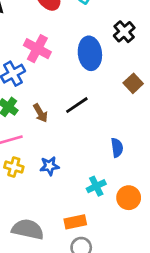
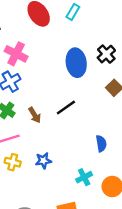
black cross: (124, 32) -> (106, 54), moved
pink cross: (37, 49) -> (16, 54), moved

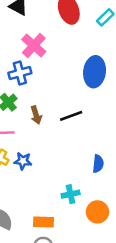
blue star: (43, 161) -> (23, 161), moved

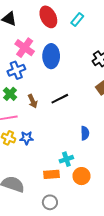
blue ellipse: (95, 72) -> (51, 56), moved
orange circle: (97, 212) -> (81, 176), moved
orange rectangle: (43, 222) -> (52, 174), moved

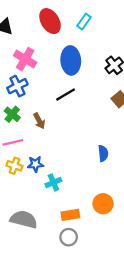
blue ellipse: (51, 56) -> (71, 60), moved
black line: (60, 99) -> (66, 94), moved
cyan cross: (66, 159) -> (53, 182), moved
orange rectangle: (52, 174) -> (70, 215), moved

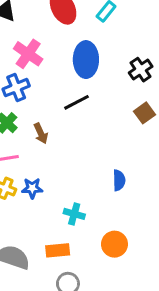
cyan cross: (53, 182) -> (74, 214), moved, turned 35
orange rectangle: (70, 215) -> (58, 250), moved

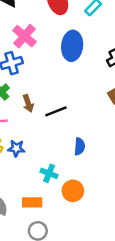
black line: (76, 102) -> (56, 111), moved
blue semicircle: (119, 180) -> (80, 146), moved
orange circle: (114, 244) -> (73, 191), moved

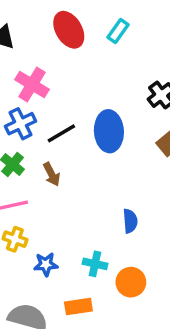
blue ellipse: (72, 46) -> (109, 131), moved
black line: (56, 111) -> (61, 133), moved
blue star: (16, 148) -> (46, 264), moved

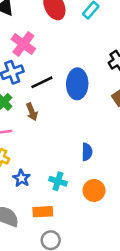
blue star: (46, 264) -> (21, 178), turned 30
orange circle: (131, 282) -> (94, 190), moved

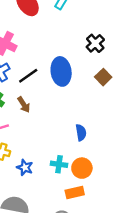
orange circle: (94, 190) -> (82, 168), moved
orange rectangle: (43, 212) -> (75, 192), moved

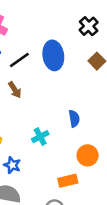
cyan cross: (59, 164) -> (40, 137), moved, turned -35
blue star: (25, 167) -> (12, 165), moved
orange circle: (82, 168) -> (88, 155), moved

